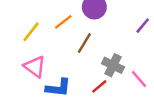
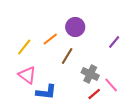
red line: (99, 86) -> (94, 94), moved

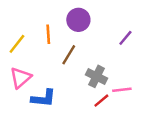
orange line: (50, 39) -> (48, 34), turned -56
pink triangle: (27, 75) -> (21, 78), turned 42
pink line: (111, 85) -> (122, 90), turned -56

